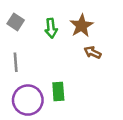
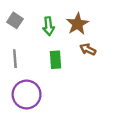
green rectangle: (58, 92) -> (55, 60), moved

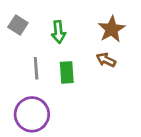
brown star: (77, 24) -> (112, 29), moved
gray line: (15, 59) -> (36, 68), moved

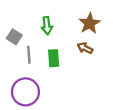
gray square: (18, 25) -> (14, 37), moved

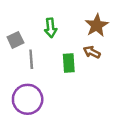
gray square: (14, 37) -> (15, 40), turned 32
green rectangle: (54, 58) -> (69, 63), moved

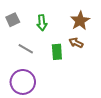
gray square: (15, 40) -> (13, 20), moved
gray line: (31, 59) -> (26, 49), turned -56

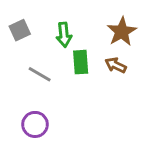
green rectangle: (57, 52) -> (81, 62), moved
purple circle: (23, 82) -> (35, 124), size x0.7

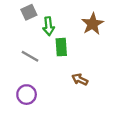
gray square: (20, 30) -> (29, 12), moved
brown arrow: (116, 65) -> (80, 79), moved

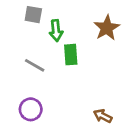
gray square: (29, 12) -> (33, 15), turned 35
brown arrow: (80, 79) -> (103, 116), moved

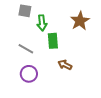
purple circle: (31, 109) -> (29, 74), moved
brown arrow: (103, 116) -> (65, 65), moved

